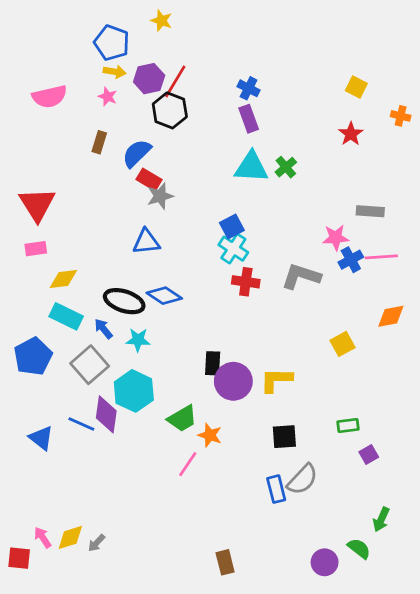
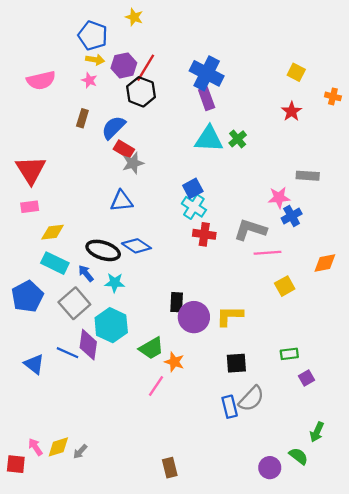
blue cross: (249, 88) -> (207, 73), size x1.8
pink line: (381, 257) -> (267, 253), moved
brown rectangle: (225, 562) -> (170, 468), moved

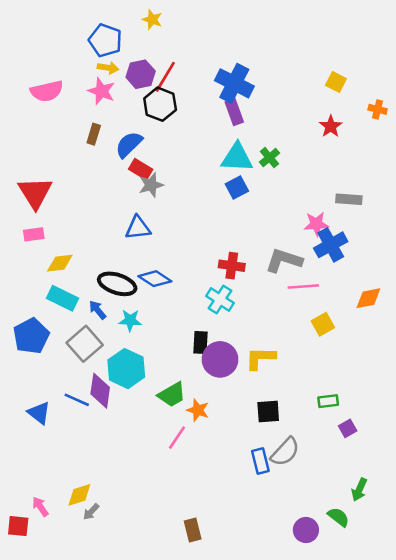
pink star: (89, 80) -> (101, 91), size x1.5
blue square: (193, 188) -> (237, 188), moved
cyan cross: (194, 207) -> (220, 300), moved
blue cross: (292, 216) -> (331, 245), size x1.4
yellow diamond: (58, 447) -> (79, 495), moved

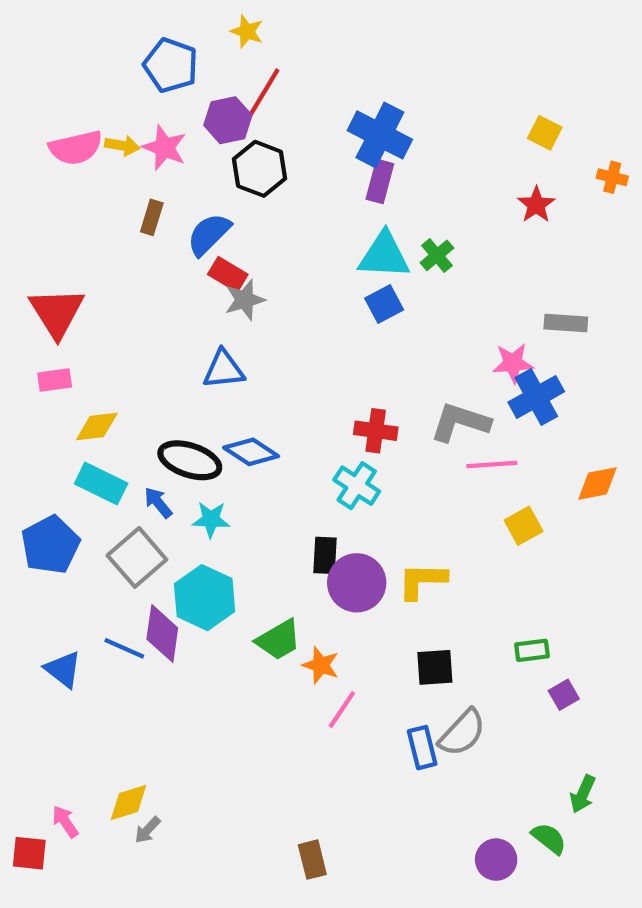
yellow arrow: (108, 68) -> (122, 146), moved
red line: (165, 77) -> (264, 93), moved
purple rectangle: (234, 112) -> (380, 181), turned 35
pink line: (177, 438) -> (342, 710), moved

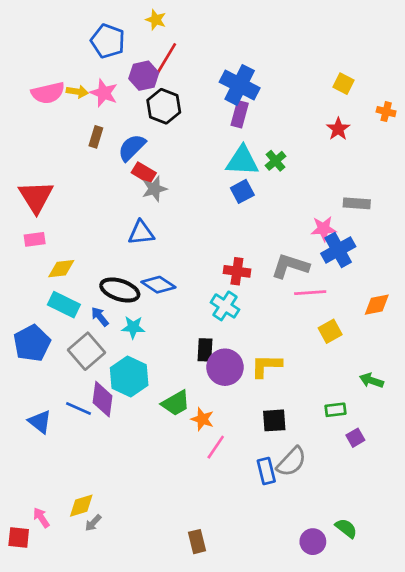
green arrow: (583, 794) -> (371, 380), moved, turned 85

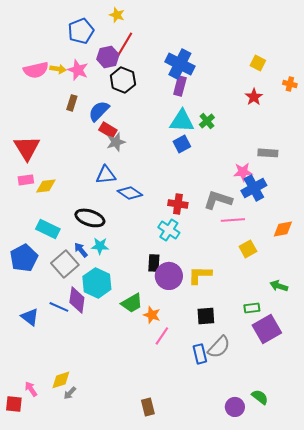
blue pentagon: (108, 41) -> (81, 31), turned 30
yellow diamond: (61, 269) -> (46, 186), moved
blue diamond: (158, 285) -> (130, 193), moved
blue arrow: (100, 317) -> (81, 250), moved
purple square: (355, 438) -> (267, 329), size x2.0

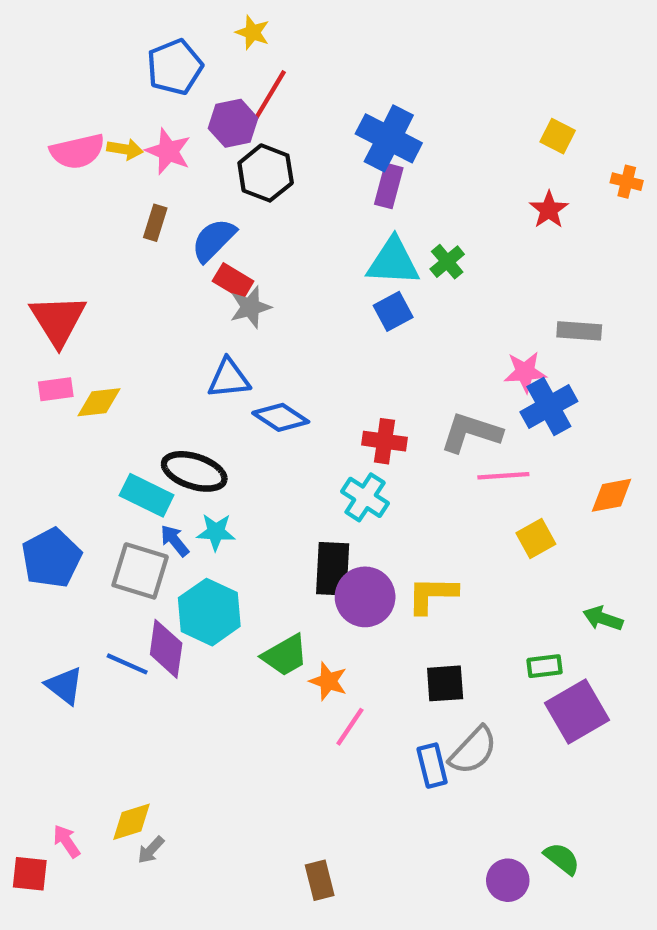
cyan rectangle: (48, 229) -> (147, 495), moved
black rectangle: (154, 263) -> (333, 569), size x1.4
gray square: (65, 264) -> (140, 571), turned -32

